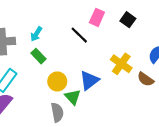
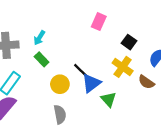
black square: (128, 20) -> (129, 42), moved
black line: (79, 35) -> (82, 71), moved
green triangle: (73, 97) -> (108, 99), moved

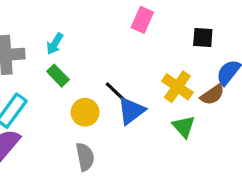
black square: (129, 42) -> (203, 37), moved, turned -32
brown semicircle: (146, 82) -> (212, 95), moved, turned -70
green triangle: (108, 99) -> (184, 127), moved

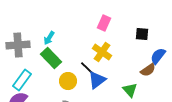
green rectangle: (58, 76) -> (51, 58), size x1.5
yellow cross: (177, 87) -> (102, 52), moved

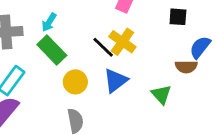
black line: (88, 69) -> (103, 47), moved
brown semicircle: (148, 70) -> (186, 67), turned 35

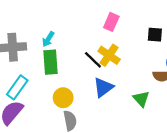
green rectangle: (52, 50) -> (51, 62), turned 40
yellow circle: (75, 82) -> (63, 98), moved

